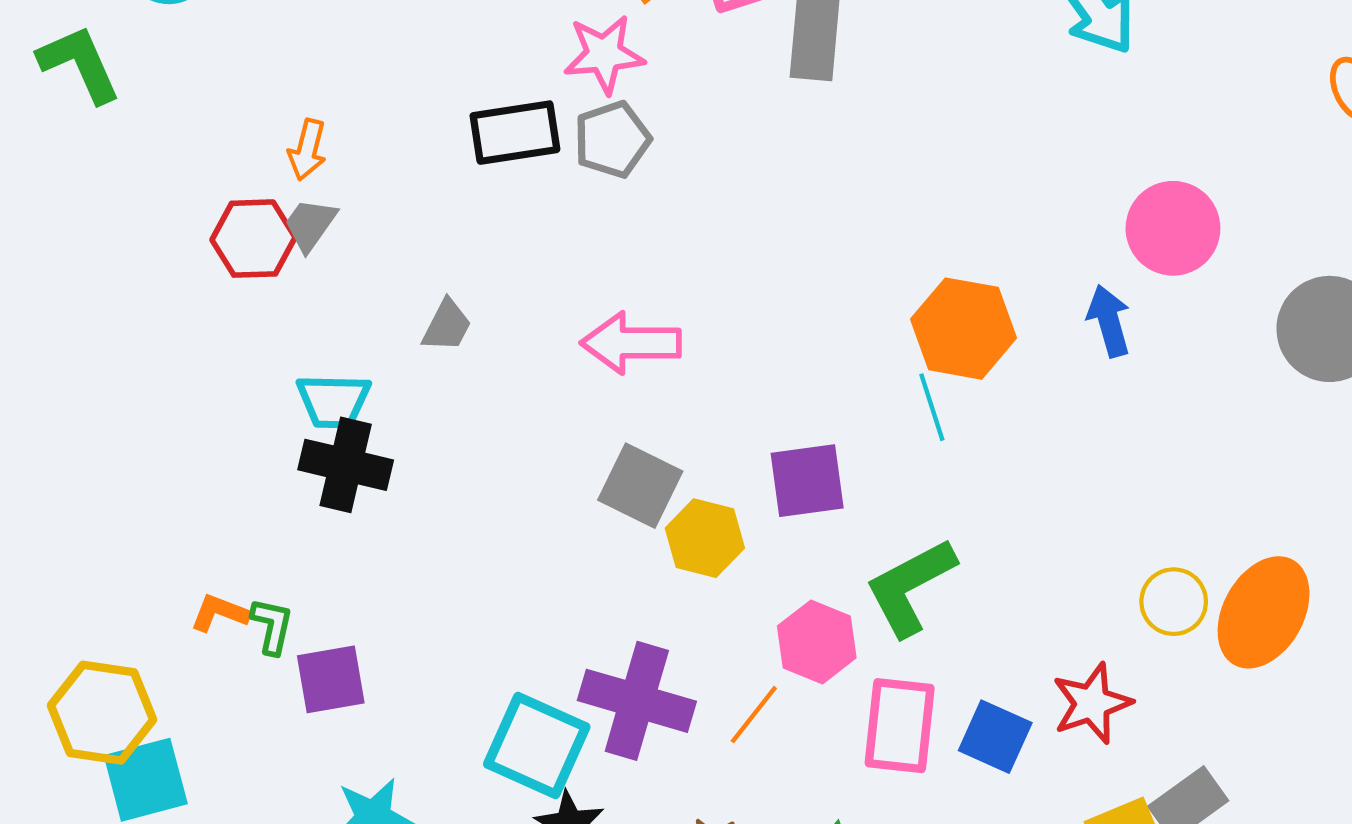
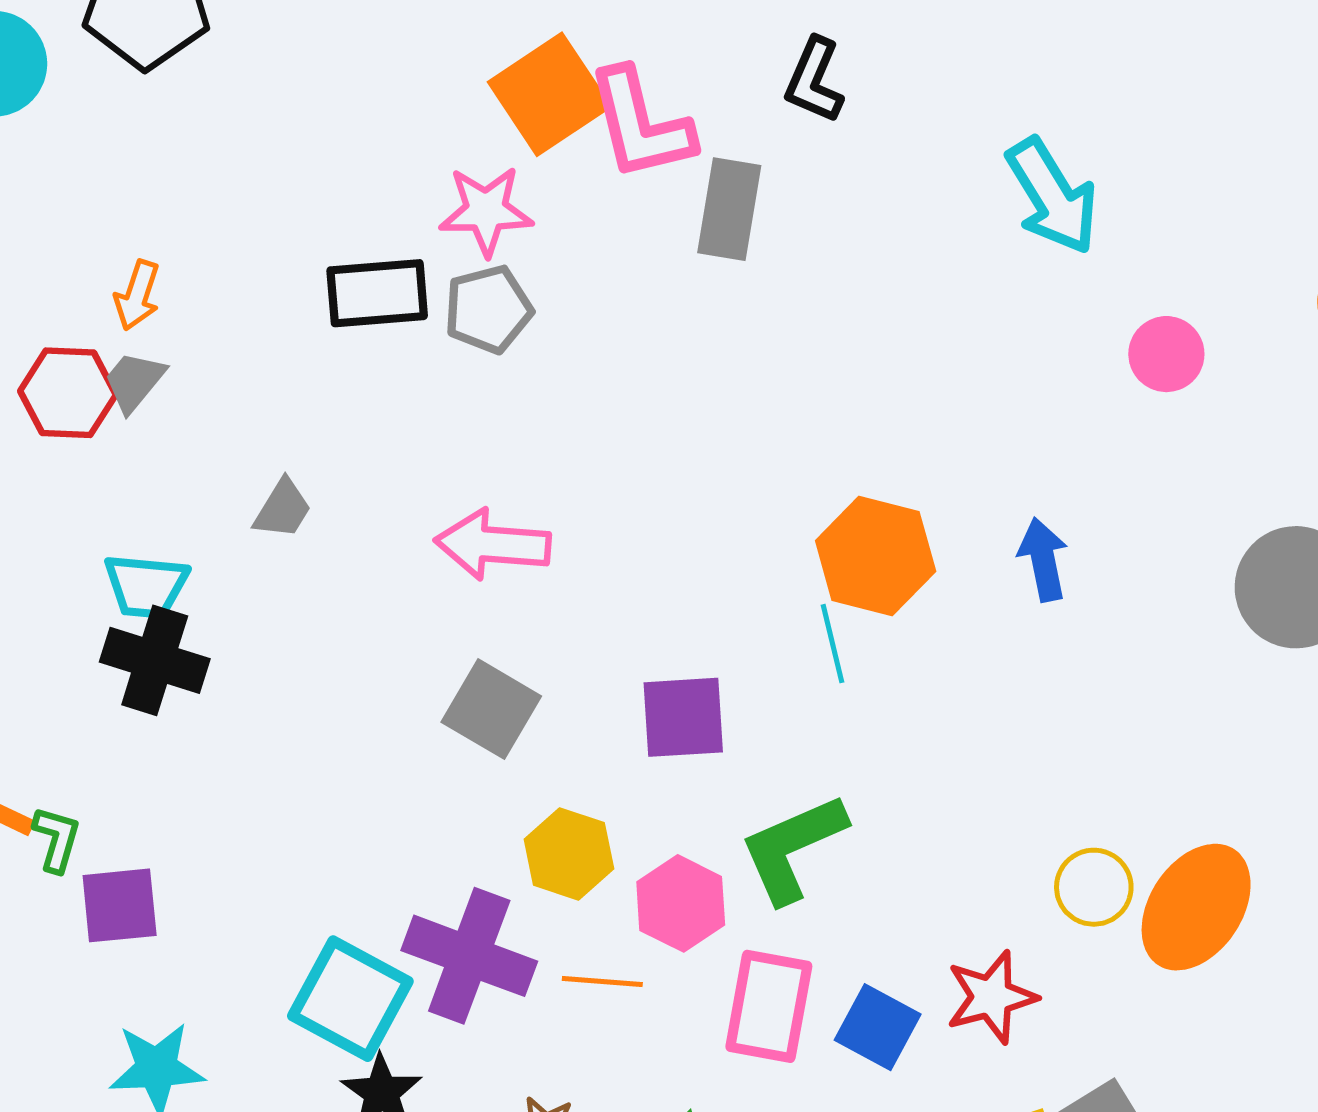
pink circle: (1173, 228) -> (1166, 354), moved, size x0.7
yellow hexagon: (705, 538) -> (569, 854), moved
orange line: (754, 715) -> (602, 981), turned 52

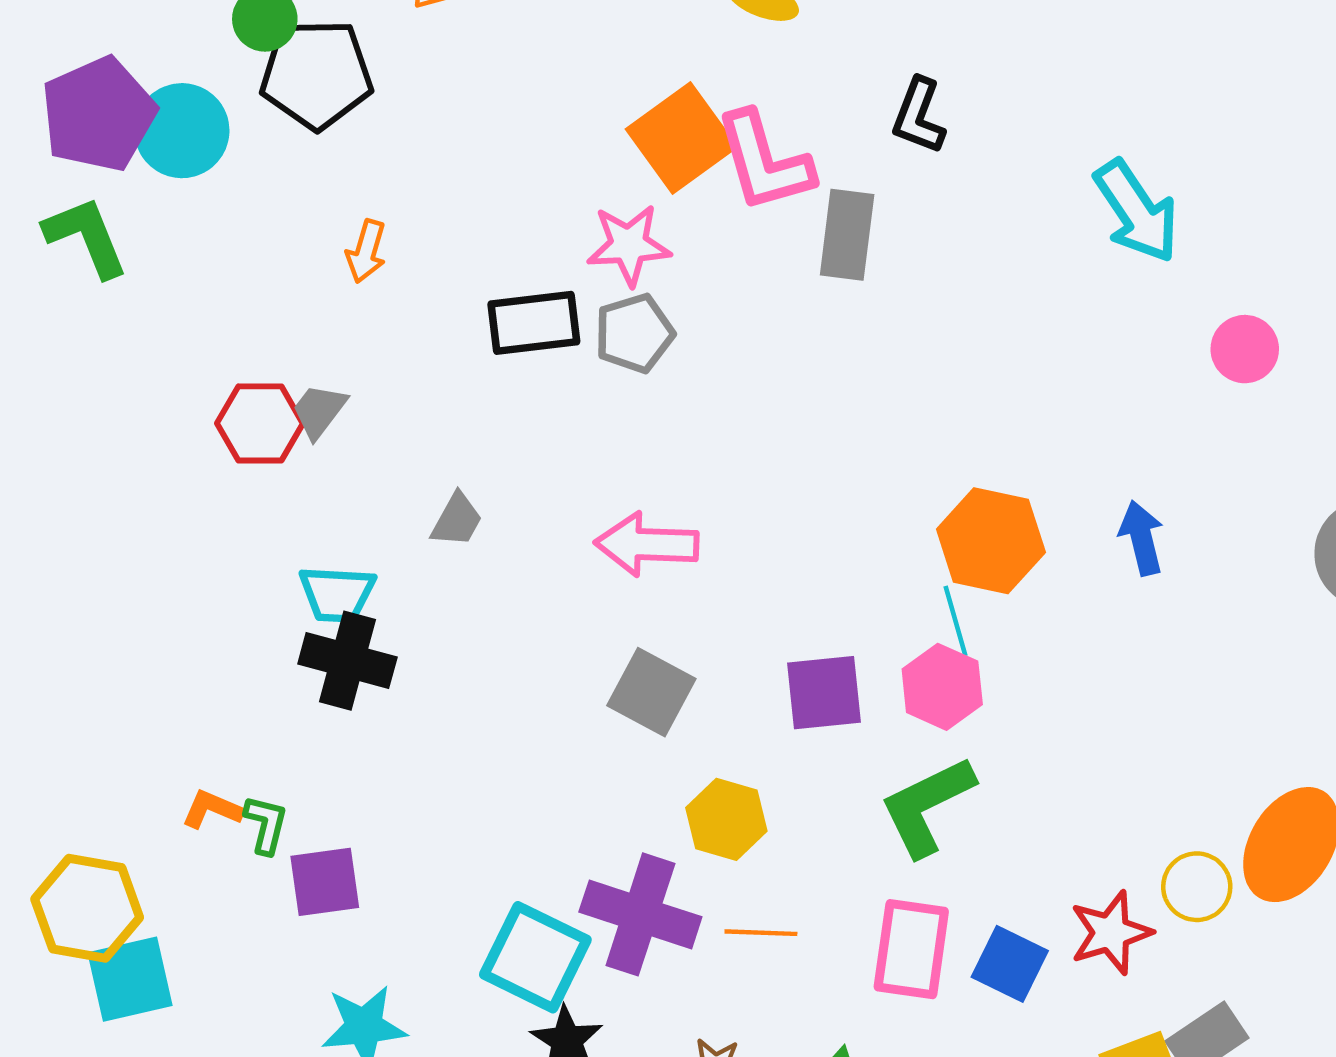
orange arrow: (137, 295) -> (366, 251), moved
yellow circle: (1094, 887) -> (1197, 887), moved
pink hexagon: (681, 903) -> (942, 687), moved

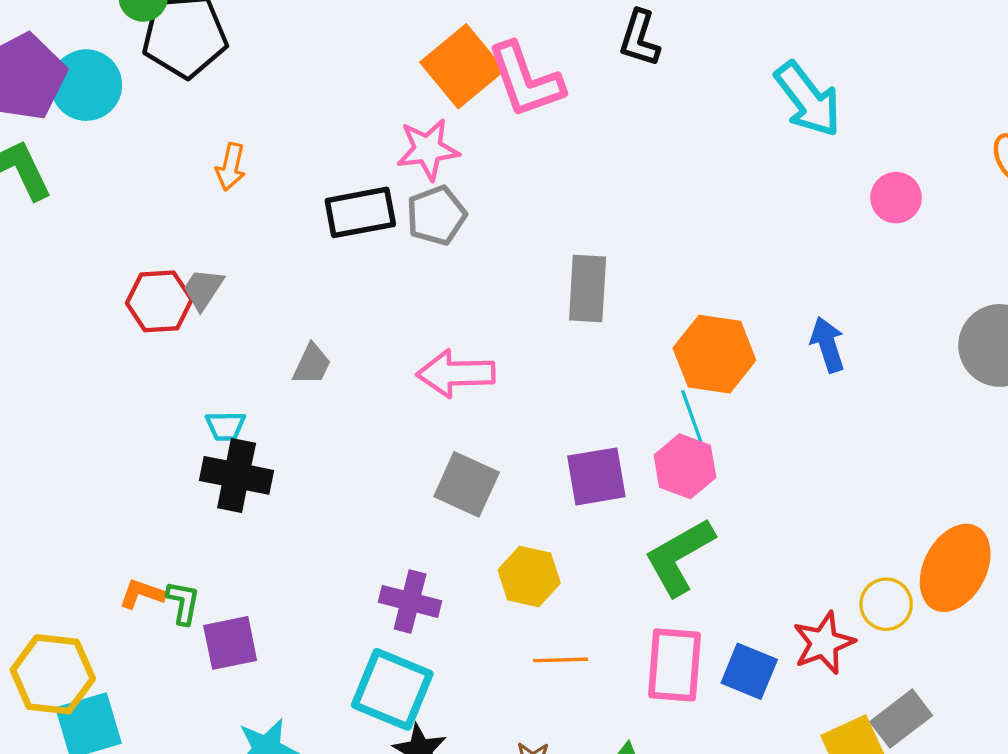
gray rectangle: (847, 235) -> (588, 288), moved
cyan trapezoid: (337, 594) -> (225, 426), size x0.7
purple cross: (640, 914) -> (410, 601), moved, size x0.7

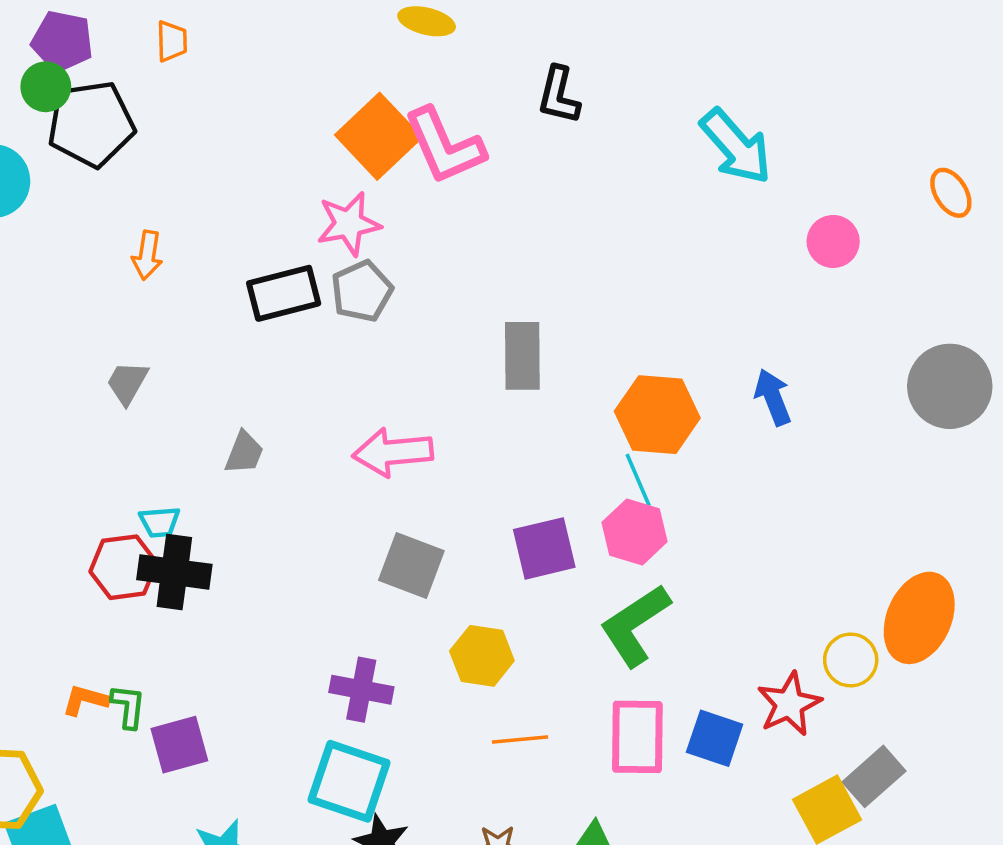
red hexagon: (159, 301) -> (124, 567), moved

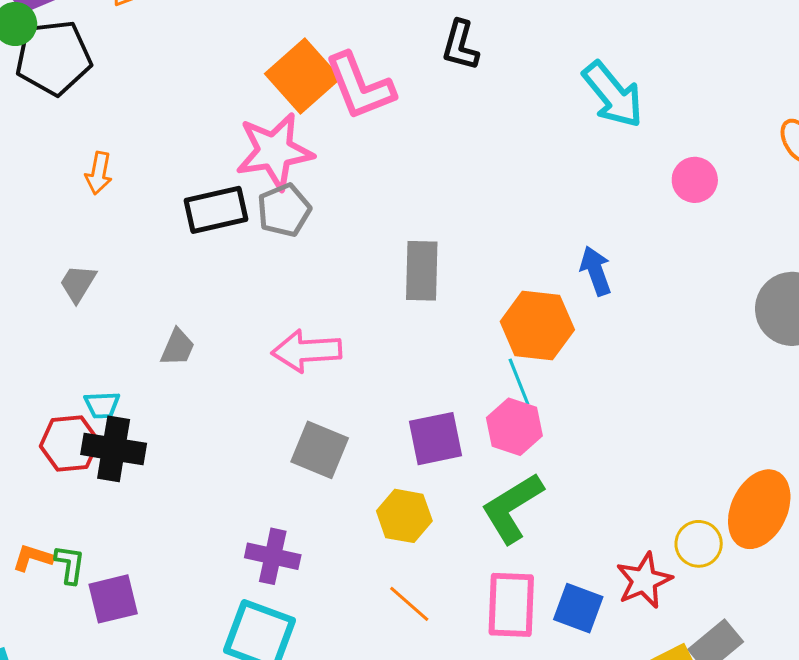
pink star: (349, 224) -> (274, 151), size x1.4
blue arrow: (773, 397) -> (596, 271), moved
yellow hexagon: (482, 656) -> (404, 516), moved
orange line: (520, 739) -> (409, 604), turned 45

